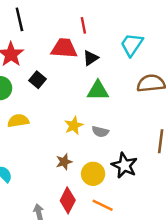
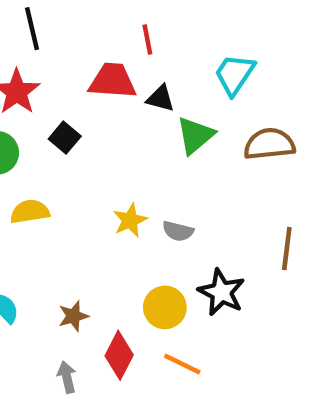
black triangle: (91, 58) -> (160, 98), turned 49
green triangle: (98, 91) -> (195, 135), moved, turned -40
brown star: (64, 162) -> (73, 316), moved

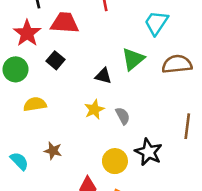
red trapezoid: (113, 81) -> (65, 23), moved
black triangle: (160, 98) -> (103, 76), moved
gray semicircle: (178, 231) -> (123, 116), turned -132
brown star: (73, 316) -> (53, 151), moved, turned 30

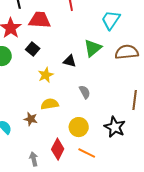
yellow semicircle: (35, 104) -> (50, 104), moved
yellow star: (94, 109) -> (46, 75), moved
black star: (149, 152) -> (115, 127), moved

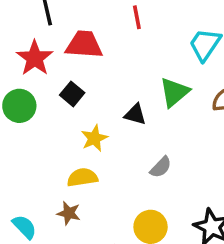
gray semicircle: (85, 92) -> (161, 167), turned 72
yellow semicircle: (50, 104) -> (82, 177), moved

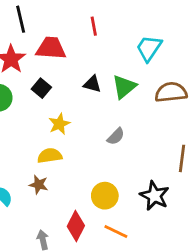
black triangle: (135, 114) -> (92, 84), moved
gray semicircle: (161, 167) -> (116, 136), moved

